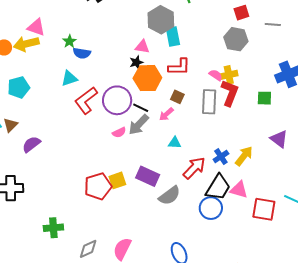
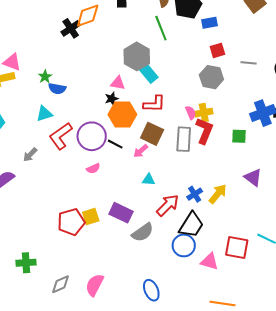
cyan rectangle: (173, 36) -> (149, 73), turned -30
pink semicircle: (216, 75) -> (191, 113), turned 32
brown square: (177, 97) -> (152, 134), size x1.6
gray arrow: (139, 125) -> (30, 155), moved, size x0.7
pink triangle: (239, 190) -> (210, 261), moved

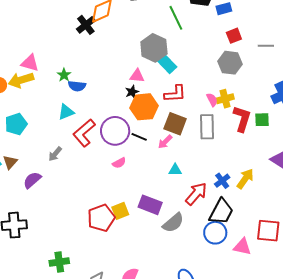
red L-shape: (204, 131) -> (242, 119), moved

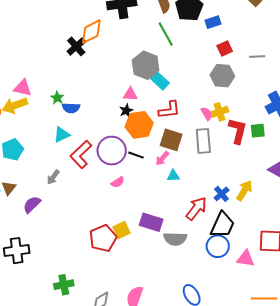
cyan triangle: (175, 170) -> (173, 176), moved
gray semicircle: (173, 223) -> (175, 239), turned 45

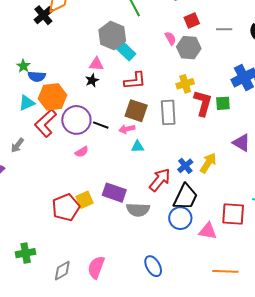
pink semicircle: (207, 114) -> (170, 38), moved
orange hexagon: (139, 125) -> (53, 97), moved
pink arrow: (162, 158) -> (127, 129), turned 35

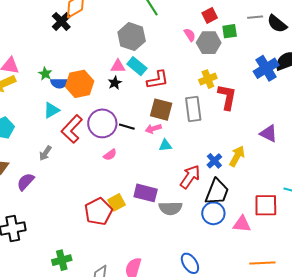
gray line: (224, 29) -> (255, 17), moved
cyan rectangle: (126, 51) -> (137, 66), moved
orange hexagon: (53, 97) -> (80, 84), moved
green square: (223, 103) -> (230, 31), moved

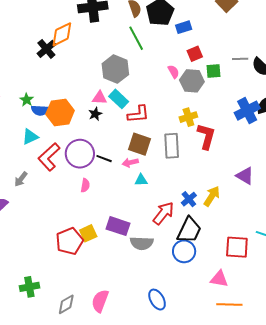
pink semicircle: (110, 155) -> (85, 185), turned -48
pink triangle: (242, 224) -> (219, 279), moved

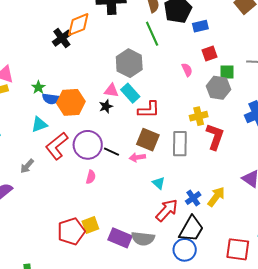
gray hexagon: (192, 81) -> (218, 88), moved
cyan triangle: (141, 180) -> (159, 183), moved, turned 40
purple rectangle: (118, 226) -> (120, 238), moved

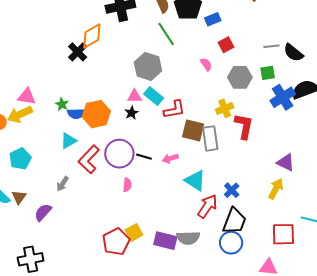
green square: (227, 72) -> (268, 73), moved
brown square: (148, 140) -> (193, 130), moved
cyan triangle: (159, 183) -> (195, 181), size x1.6
yellow arrow: (216, 197) -> (276, 189), moved

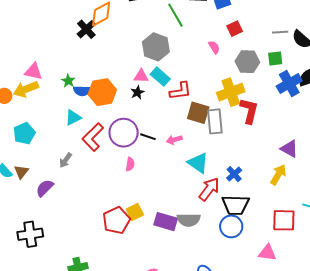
yellow cross: (225, 108) -> (231, 92), size x1.5
black trapezoid: (234, 221) -> (236, 205), turned 68

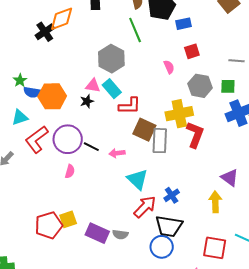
yellow arrow: (278, 175) -> (215, 202), turned -40
gray semicircle: (189, 220) -> (120, 234), size x0.7

